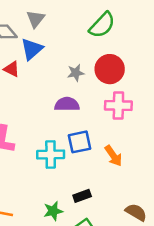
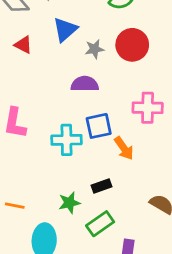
blue triangle: (32, 49) -> (65, 29), moved
pink cross: (118, 105) -> (148, 108), moved
orange arrow: (113, 156) -> (124, 148), moved

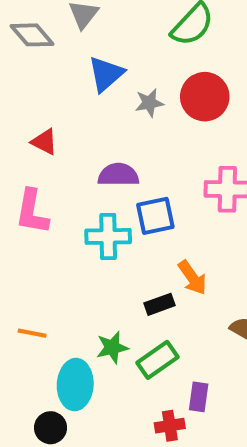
red triangle: (23, 45) -> (44, 142), moved
purple semicircle: (85, 84) -> (118, 175), moved
orange arrow: (124, 148) -> (192, 278), moved
green star: (69, 203) -> (112, 348), moved

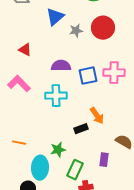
pink L-shape: (32, 212) -> (19, 84), turned 125
blue square: (155, 216) -> (88, 76), moved
green rectangle: (157, 360) -> (75, 170), moved, turned -30
purple rectangle: (199, 397) -> (104, 160), moved

